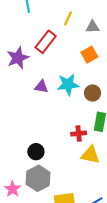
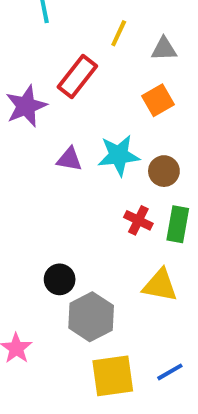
red cross: (79, 134) -> (138, 220), moved, turned 32
gray hexagon: (38, 178) -> (91, 317), moved

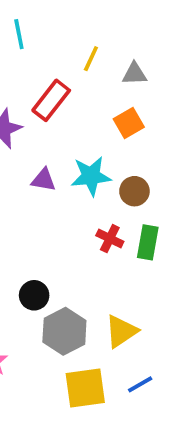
yellow triangle: (160, 285) -> (121, 331), moved, turned -45

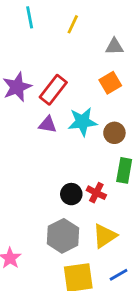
yellow line: (91, 59) -> (73, 24), moved
red rectangle: (51, 100) -> (53, 90), moved
red cross: (110, 239) -> (96, 193), moved
black circle: (34, 295) -> (71, 194), moved

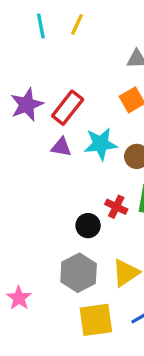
yellow line: (73, 24) -> (77, 24), moved
red cross: (96, 193) -> (116, 207), moved

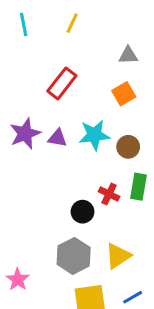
cyan line: (41, 26) -> (24, 25), moved
purple star: (27, 105) -> (25, 134), moved
red rectangle: (68, 108) -> (62, 83), moved

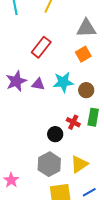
gray triangle: (128, 55) -> (86, 28), size x1.5

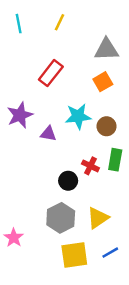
purple triangle: (38, 84) -> (48, 134), moved

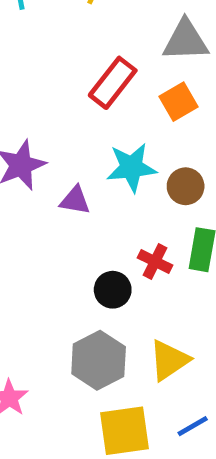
red rectangle: (51, 73) -> (113, 83), moved

